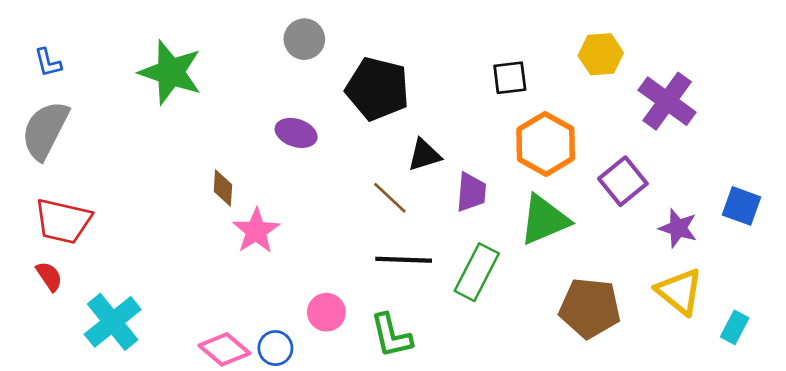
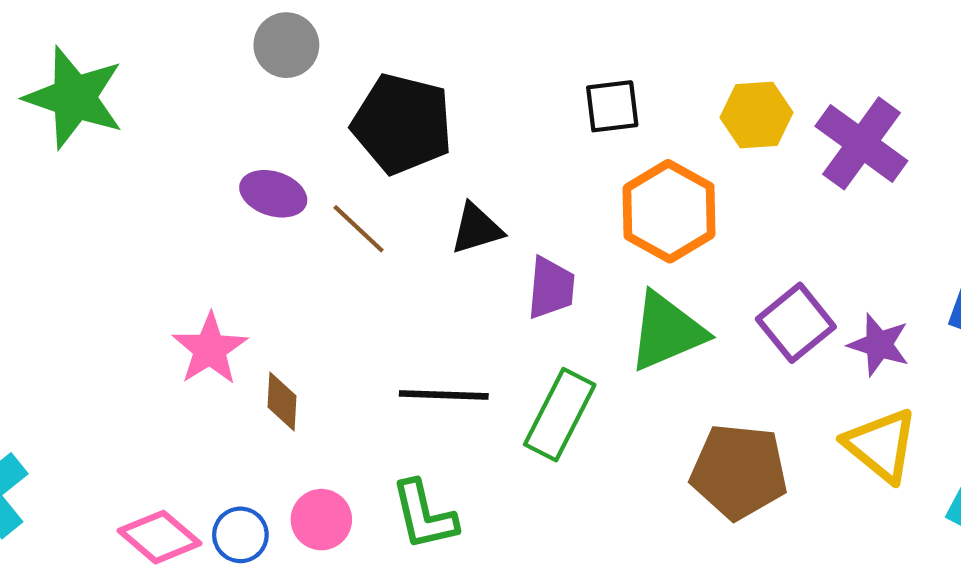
yellow hexagon: (601, 54) -> (756, 115), moved
purple square: (623, 181) -> (796, 323), moved
brown diamond: (223, 188) -> (282, 401), moved
brown line: (390, 198) -> (359, 229), moved
pink circle: (326, 312) -> (321, 520), moved

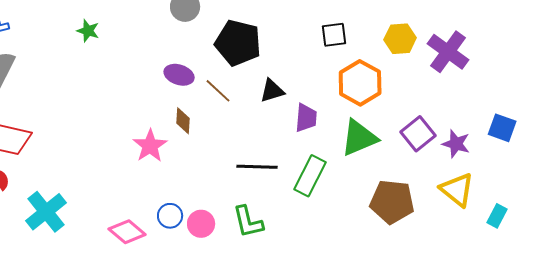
green star: (74, 98) -> (88, 31), size x0.5
brown diamond: (282, 401) -> (183, 121), moved
blue circle: (240, 535) -> (170, 216), moved

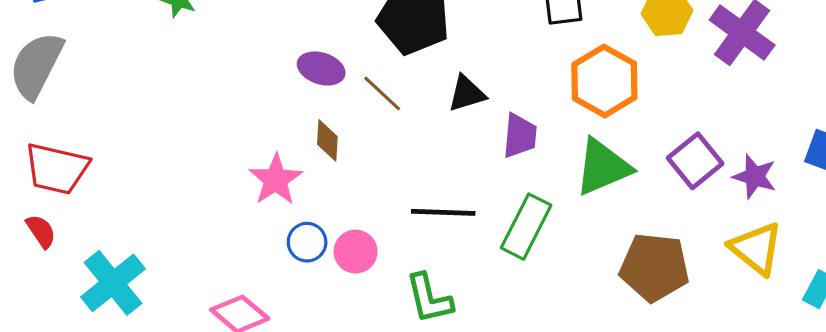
blue circle: (170, 216) -> (307, 242), moved
pink circle: (201, 224) -> (356, 252), moved

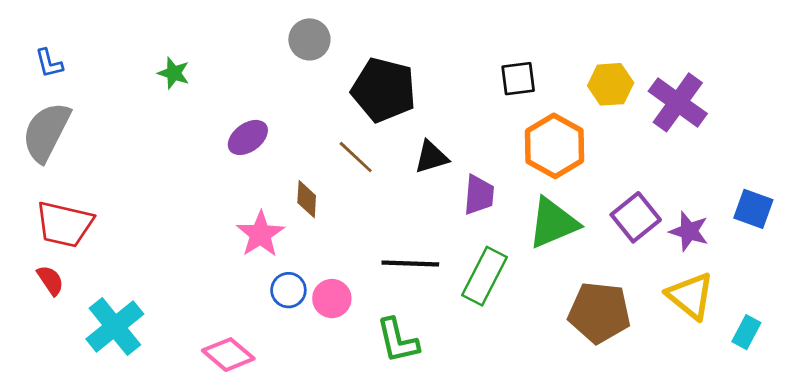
purple ellipse: (321, 68) -> (248, 137), moved, turned -54

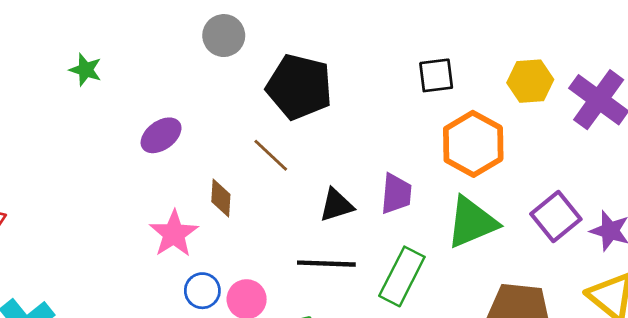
black triangle: (431, 157) -> (336, 205), moved

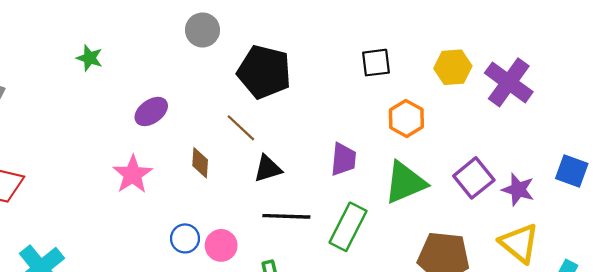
orange hexagon: (473, 144) -> (406, 118), size x0.7
black triangle: (336, 205) -> (268, 169), moved
pink star: (174, 234) -> (133, 174), moved

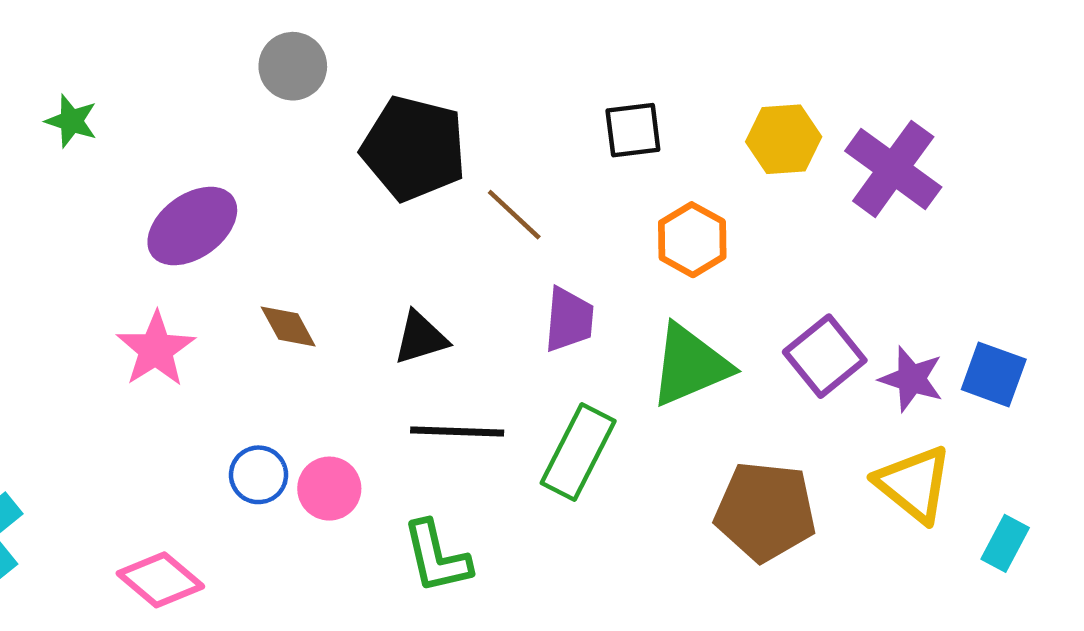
purple ellipse: (151, 112) -> (192, 226), size x1.4
brown line: (241, 128) -> (514, 215), moved
brown diamond: (200, 163) -> (288, 326), turned -32
blue square: (572, 171) -> (994, 374), moved

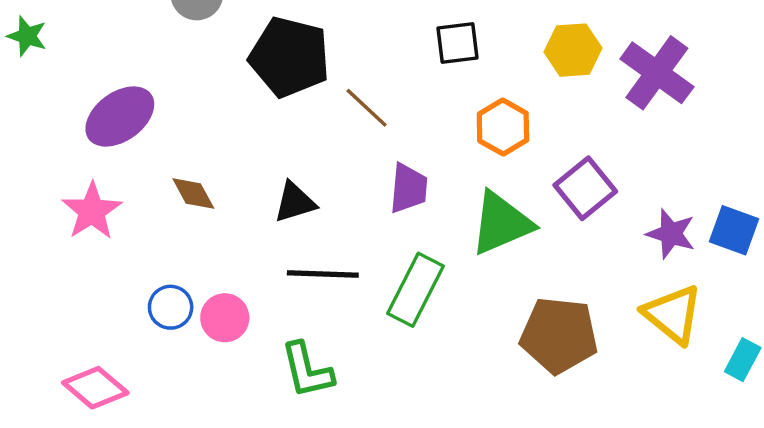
purple square: (825, 356) -> (585, 188), moved

